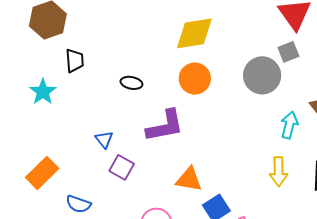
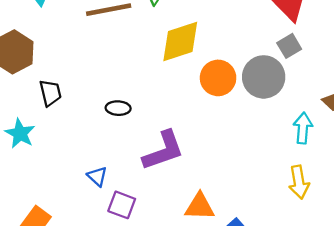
orange circle: (195, 79) -> (218, 78), moved

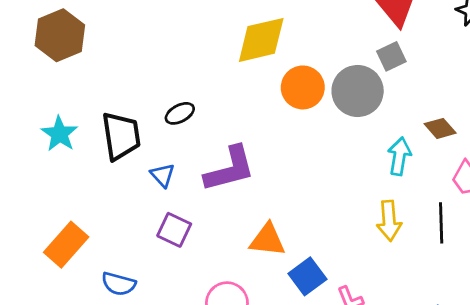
black trapezoid: (50, 93) -> (121, 136), moved, size x1.5
black ellipse: (118, 108) -> (180, 113), turned -35
blue triangle: (97, 176) -> (163, 175), moved

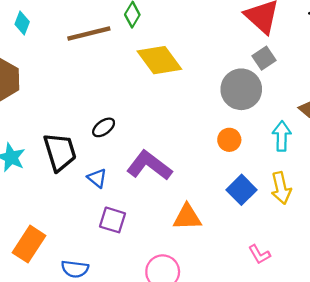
yellow diamond: (261, 40) -> (159, 60), turned 75
orange circle: (303, 87) -> (229, 140), moved, size x0.7
purple L-shape: (230, 169) -> (149, 166), turned -120
blue square: (307, 276) -> (242, 190), moved

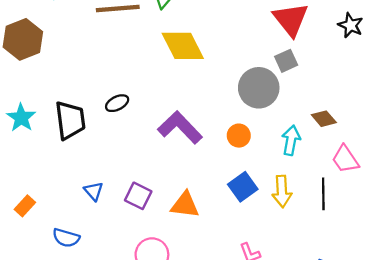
purple L-shape: (149, 166) -> (180, 128), moved
blue triangle: (97, 178) -> (94, 191), moved
purple square: (113, 220) -> (138, 196), moved
orange rectangle: (29, 244) -> (25, 206), size x0.6

